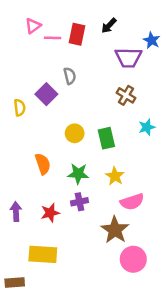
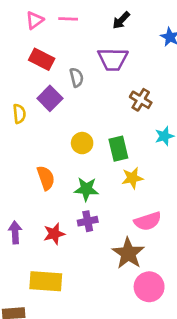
red rectangle: (77, 34) -> (42, 59), moved, turned -75
pink line: (53, 38) -> (68, 19), moved
purple trapezoid: (128, 57) -> (113, 59), moved
yellow star: (115, 176) -> (132, 178), moved, turned 30

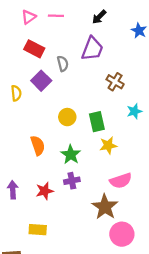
purple trapezoid: (113, 59) -> (92, 49), turned -70
green star: (86, 189) -> (71, 155), turned 30
yellow rectangle: (46, 281) -> (38, 230), size x0.7

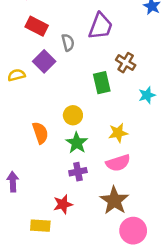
yellow semicircle: (16, 93) -> (17, 75), turned -98
yellow circle: (67, 117) -> (73, 115), moved
green rectangle: (97, 122) -> (102, 83), moved
pink semicircle: (121, 181) -> (118, 163), moved
red star: (45, 191) -> (63, 204), moved

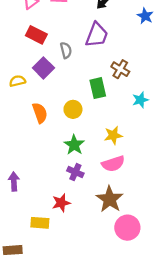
yellow circle: (73, 115) -> (73, 109), moved
orange semicircle: (40, 133) -> (40, 113), moved
purple cross: (78, 172) -> (75, 172), turned 35

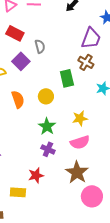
purple trapezoid: (97, 35) -> (91, 38), moved

